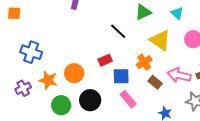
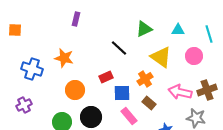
cyan triangle: (177, 13) -> (178, 30), turned -40
orange star: (48, 80) -> (64, 58), moved
brown rectangle: (155, 82) -> (149, 103), moved

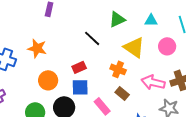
orange cross: (145, 79) -> (118, 69), turned -35
blue square: (122, 93) -> (80, 87), moved

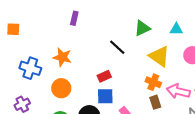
orange cross: (118, 69) -> (153, 82), moved
orange circle: (48, 80) -> (61, 88), moved
brown rectangle: (122, 93) -> (155, 102), moved, turned 32

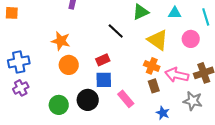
blue cross: (30, 68) -> (19, 62), moved, turned -30
orange circle: (61, 88) -> (69, 65), moved

